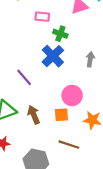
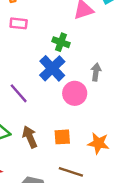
pink rectangle: (42, 17) -> (19, 23), moved
pink circle: (72, 96) -> (75, 93), moved

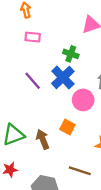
purple line: (19, 93) -> (33, 81), moved
orange square: (62, 137) -> (67, 127), moved, turned 32

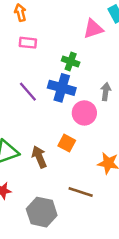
blue cross: (63, 77) -> (62, 88), turned -30

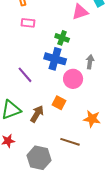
purple line: (28, 92) -> (25, 75), moved
brown arrow: (39, 157) -> (37, 114), turned 54

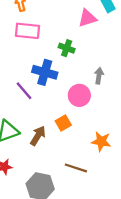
pink rectangle: (28, 23) -> (27, 31), size x1.5
blue cross: (55, 59) -> (45, 72), moved
orange square: (59, 103) -> (63, 123), turned 32

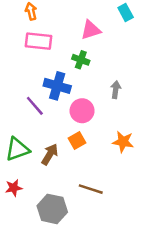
pink triangle: (87, 18) -> (91, 30), moved
pink circle: (79, 95) -> (82, 111), moved
orange star: (101, 141) -> (123, 142), moved

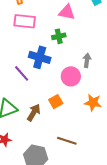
pink triangle: (91, 30) -> (67, 12), turned 30
green cross: (81, 60) -> (59, 36), turned -32
pink circle: (82, 111) -> (71, 76), moved

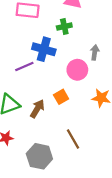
purple line: (22, 73) -> (24, 67), turned -72
brown line: (67, 141) -> (73, 139), turned 42

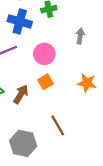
blue cross: (44, 49) -> (20, 21), moved
pink circle: (77, 70) -> (44, 54), moved

